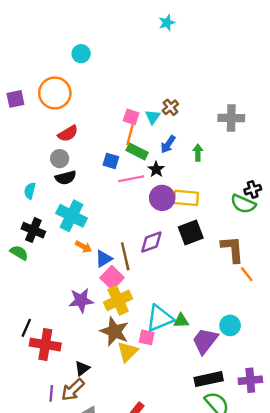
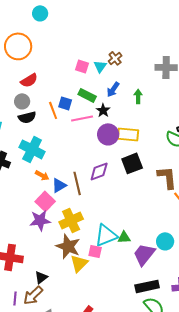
orange line: (130, 135) -> (53, 110), moved, turned -36
pink square: (112, 278) -> (45, 201), moved

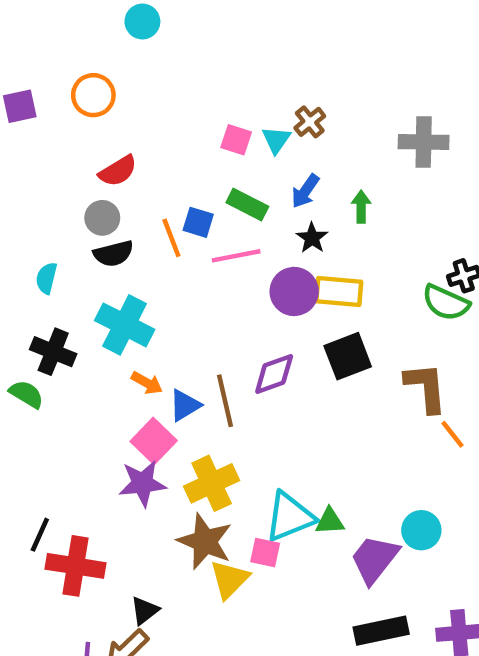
orange circle: (18, 46) -> (93, 95), size x0.7
black star: (103, 110) -> (312, 238), moved

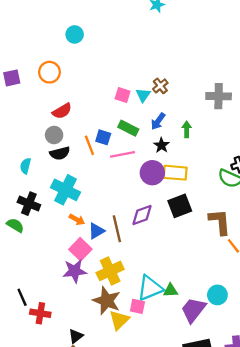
black line: (40, 535) -> (22, 297), turned -48
red cross: (75, 566) -> (40, 313), size x0.7

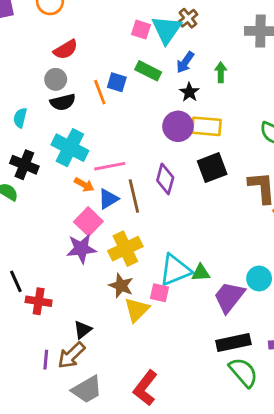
cyan triangle: (143, 95) -> (167, 30), size x1.6
pink line: (123, 154) -> (110, 166), moved
purple diamond: (142, 215) -> (165, 179), turned -55
brown star: (107, 301) -> (121, 286), size x0.7

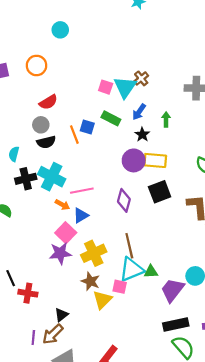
black cross: (24, 165) -> (26, 179), moved, turned -36
brown line: (134, 196) -> (129, 246), moved

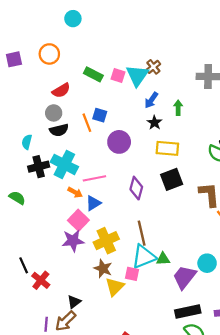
green rectangle: (111, 118) -> (93, 74), moved
purple circle: (134, 160) -> (119, 142), moved
red cross: (28, 293) -> (41, 280), turned 30

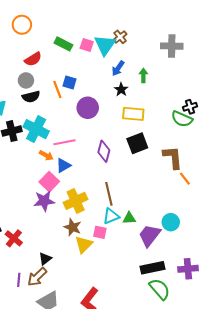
cyan triangle: (144, 257) -> (111, 216), size x0.7

